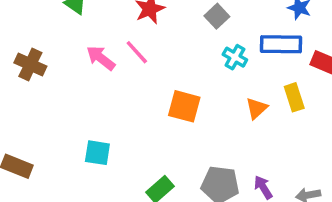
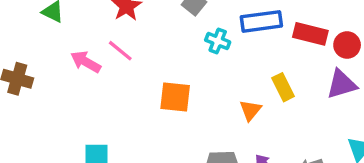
yellow rectangle: (294, 97) -> (283, 87), moved
orange triangle: (257, 108) -> (250, 110), moved

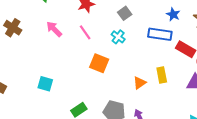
cyan cross: (218, 41) -> (118, 37), moved
pink line: (120, 51) -> (85, 32), moved

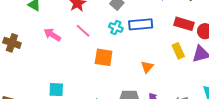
blue rectangle: (160, 34) -> (141, 24), moved
yellow rectangle: (162, 75) -> (178, 51), moved

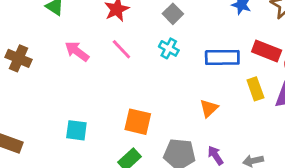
blue rectangle: (141, 24) -> (222, 57), moved
orange square: (104, 57) -> (138, 122), moved

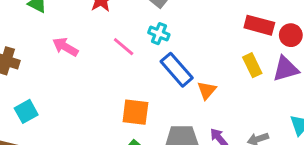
pink line: (121, 49) -> (124, 47), moved
blue rectangle: (222, 57) -> (177, 70), moved, turned 56
cyan square: (76, 130) -> (26, 111), moved, turned -30

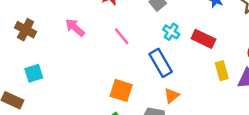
red rectangle: (259, 25) -> (203, 39), moved
cyan cross: (159, 34) -> (171, 32), moved
orange triangle: (207, 90) -> (172, 96), moved

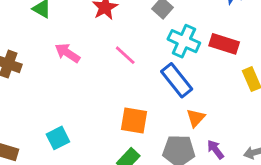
cyan cross: (171, 32) -> (184, 41), size x1.5
cyan square: (34, 73) -> (58, 138), moved

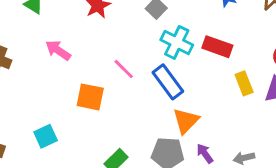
pink line: (125, 55) -> (124, 69), moved
orange triangle: (196, 118) -> (186, 121), size x1.4
orange square: (134, 120) -> (90, 97), moved

